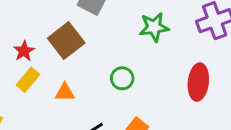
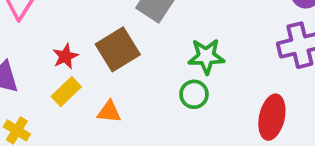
green star: (154, 27) -> (206, 56), moved
green circle: (122, 78) -> (194, 94), moved

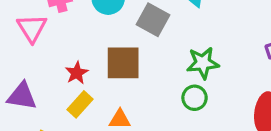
brown square: (118, 49) -> (123, 63), turned 36

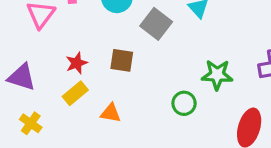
brown square: (123, 63) -> (122, 60), size x0.7
green star: (203, 63) -> (217, 75), moved

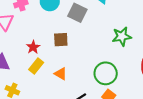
green circle: (184, 103) -> (106, 73), moved, size x1.5
orange triangle: (111, 113) -> (61, 74), turned 32

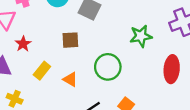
red star: (33, 47) -> (23, 44), moved
green circle: (106, 73) -> (108, 67), moved

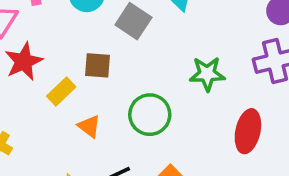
red star: (23, 44) -> (24, 62), size x1.5
yellow rectangle: (42, 71) -> (61, 92), moved

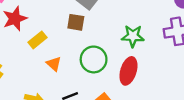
brown square: (98, 65) -> (76, 22), moved
red ellipse: (248, 131) -> (128, 71), moved

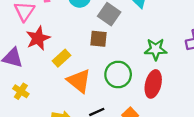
orange triangle: (54, 64) -> (79, 81), size x1.6

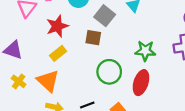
red star: (38, 38) -> (57, 26), moved
orange triangle: (79, 81) -> (48, 81), moved

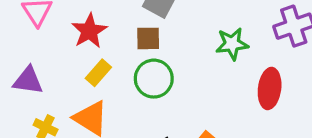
green circle: (109, 72) -> (154, 79), moved
red ellipse: (141, 83) -> (270, 88), moved

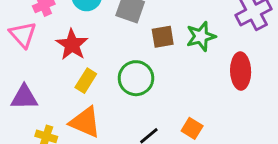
brown square: (148, 38) -> (163, 37), moved

